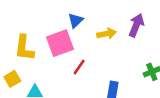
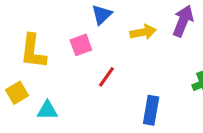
pink square: (60, 43) -> (81, 45), size x0.6

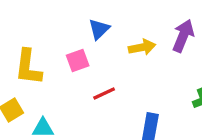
red line: (106, 77) -> (104, 93), turned 30

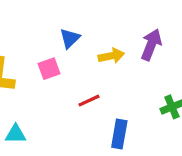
red line: (104, 93) -> (89, 101), moved

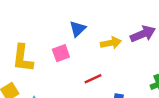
purple arrow: (151, 45) -> (143, 34), turned 45

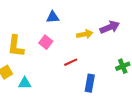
blue triangle: (78, 29) -> (53, 17), moved, turned 40
pink square: (61, 53) -> (46, 42), turned -32

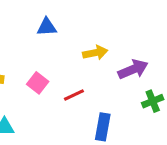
purple arrow: (110, 27) -> (133, 69), moved
pink square: (46, 42) -> (38, 83), moved

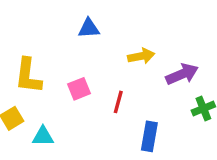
pink square: (38, 83) -> (79, 89), turned 30
red line: (74, 95) -> (118, 102), turned -50

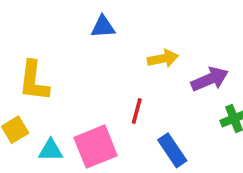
pink square: (79, 89) -> (96, 147), moved, size x1.6
blue rectangle: (149, 136) -> (172, 150), turned -44

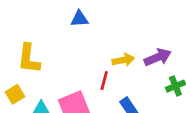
yellow arrow: (163, 59) -> (123, 60), moved

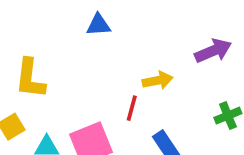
purple arrow: (158, 57) -> (213, 51), moved

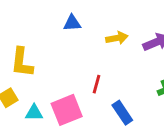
yellow arrow: (158, 80) -> (117, 38), moved

